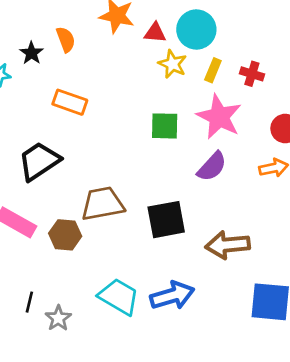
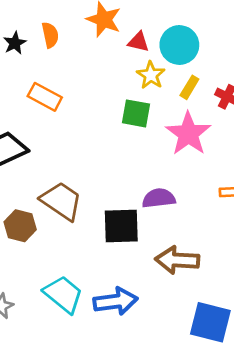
green square: (165, 126) -> (136, 113), moved
purple semicircle: (212, 167) -> (159, 198), moved, turned -148
brown trapezoid: (103, 204) -> (61, 201), turned 36

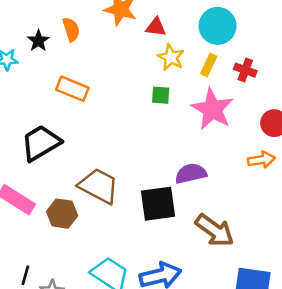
cyan circle: (179, 45) -> (218, 26), moved
green square: (136, 113) -> (161, 95), size x0.7
brown arrow: (177, 260) -> (215, 230), turned -141

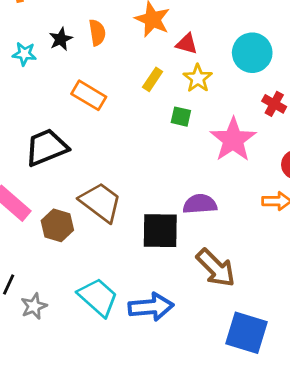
yellow rectangle: (209, 65) -> (153, 79), moved

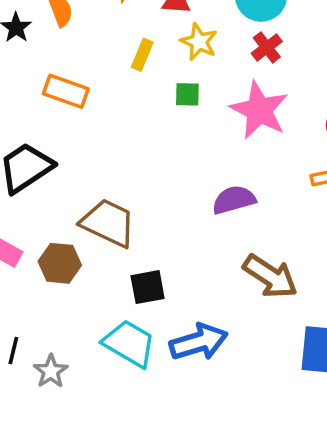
red cross: (274, 104) -> (267, 47), moved, turned 35
black square: (160, 231) -> (148, 287), moved, size x0.7

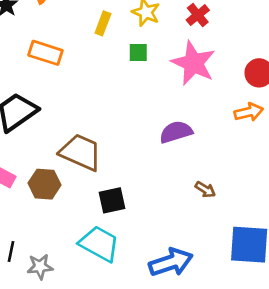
brown arrow: (270, 276) -> (205, 190), size x0.5
blue arrow: (199, 342) -> (171, 262), moved
gray star: (51, 371) -> (40, 267), turned 30

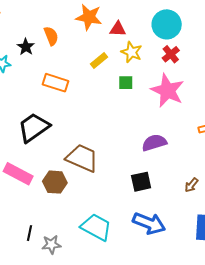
yellow rectangle: (103, 23) -> (99, 60), turned 30
brown arrow: (205, 190) -> (191, 185), moved, turned 98
black square: (112, 200) -> (141, 182), moved
blue arrow: (171, 262) -> (149, 223), moved, turned 40

